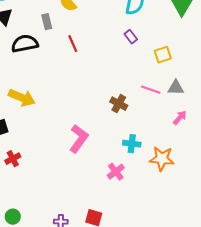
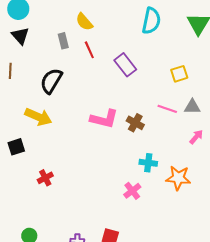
purple rectangle: (131, 37) -> (125, 65), moved, size x1.6
black semicircle: (25, 44) -> (51, 81), moved, turned -48
red line: (73, 44) -> (89, 50), moved
pink L-shape: (79, 139) -> (104, 119), moved, turned 68
red cross: (13, 159) -> (45, 178), moved

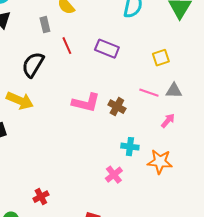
red line: (89, 50) -> (67, 46), moved
purple rectangle: (125, 65) -> (107, 49), turned -30
pink arrow: (196, 137) -> (168, 121), moved
red cross: (45, 178) -> (41, 197), moved

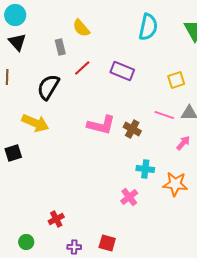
red line: (67, 46) -> (82, 68), turned 72

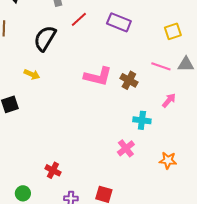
yellow arrow: (35, 123) -> (32, 74), size x0.6
pink arrow: (183, 143) -> (169, 100), moved
orange star: (175, 184) -> (168, 160), moved, size x0.7
red cross: (56, 219) -> (53, 170), turned -35

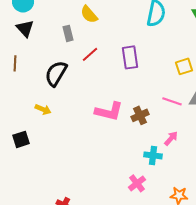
purple rectangle: (119, 22) -> (130, 57), turned 60
brown cross: (129, 80) -> (140, 115), turned 36
pink arrow: (169, 100) -> (171, 138), moved

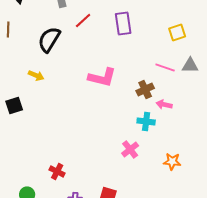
brown cross: (140, 115) -> (145, 89), moved
pink arrow: (171, 138) -> (164, 104), turned -119

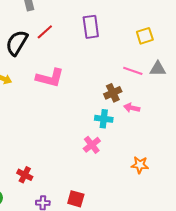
red line: (83, 20) -> (45, 32), moved
pink L-shape: (102, 77) -> (50, 78), moved
cyan cross: (146, 121) -> (104, 119), moved
pink cross: (130, 149) -> (92, 145), moved

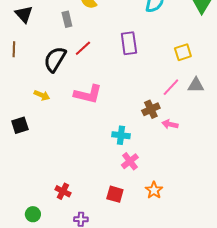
pink line: (133, 71) -> (171, 87), turned -66
cyan cross: (104, 119) -> (121, 135), moved
orange star: (140, 165) -> (154, 190), moved, turned 30
red square: (76, 199) -> (115, 194), moved

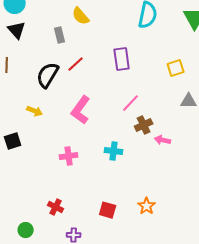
pink line: (171, 87) -> (131, 103), moved
pink L-shape: (88, 94) -> (81, 110), turned 112
pink cross: (130, 161) -> (69, 156), moved, turned 30

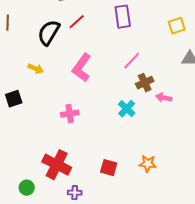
cyan cross: (114, 151) -> (127, 109), moved, turned 36
orange star: (147, 206) -> (148, 164), turned -30
red cross: (56, 207) -> (57, 165), size x1.8

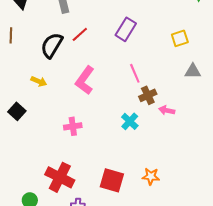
purple rectangle: (123, 17) -> (126, 29), turned 40
pink line: (132, 61) -> (135, 73), turned -66
black square: (14, 99) -> (17, 111), turned -30
red square: (109, 168) -> (112, 180), size x1.4

